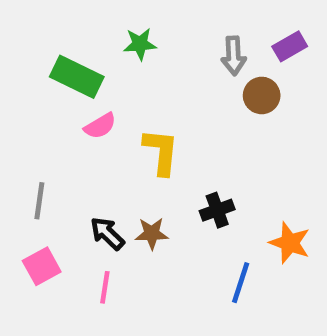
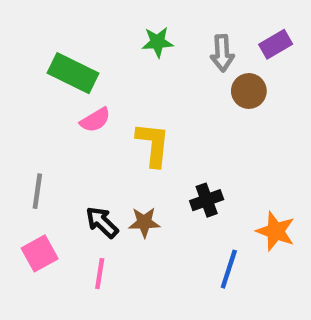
green star: (140, 44) -> (158, 42), moved

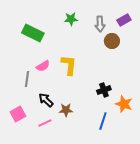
pink semicircle: (95, 120) -> (43, 66), moved
gray line: (37, 191) -> (27, 79), moved
black cross: (207, 200) -> (104, 90), moved
brown star: (144, 222) -> (66, 110), moved
pink line: (100, 274) -> (45, 123), turned 56

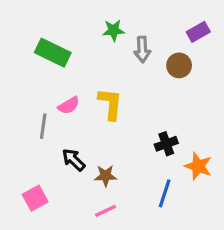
gray arrow: (100, 24) -> (142, 49), moved
pink square: (18, 114) -> (35, 198), moved
pink line: (45, 123) -> (106, 211), moved

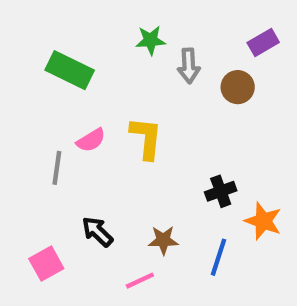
black arrow: (74, 160) -> (97, 232), moved
brown star: (106, 176) -> (163, 240), moved

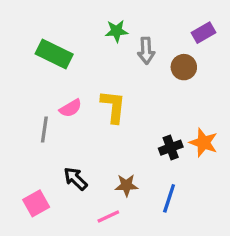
orange star: (263, 221) -> (204, 143), moved

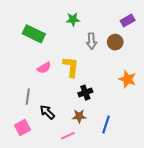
gray arrow: (146, 51) -> (91, 41), moved
gray line: (44, 129) -> (28, 97), moved
orange star: (204, 143) -> (128, 79), moved
black cross: (171, 148) -> (85, 93), moved

